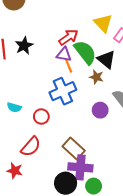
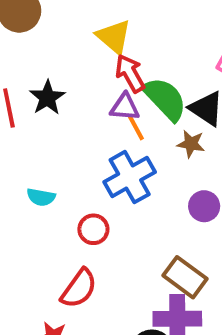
yellow triangle: (103, 23) -> (114, 37), moved
red arrow: (68, 37) -> (130, 73), turned -78
cyan semicircle: (14, 107) -> (41, 197), moved
brown rectangle: (74, 148) -> (185, 277), moved

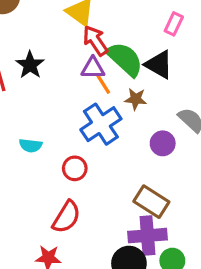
brown star: (191, 144) -> (136, 99), moved

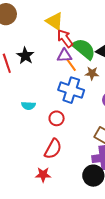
blue cross: (101, 124) -> (71, 90), turned -35

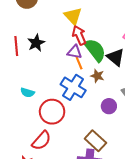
red circle: (57, 118) -> (52, 112), size x1.6

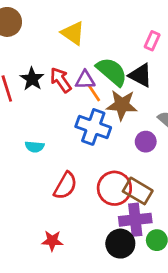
red arrow: (79, 35) -> (61, 80), moved
brown star: (97, 76) -> (122, 105), size x1.6
red circle: (52, 112) -> (114, 188), moved
red semicircle: (41, 141) -> (65, 186), moved

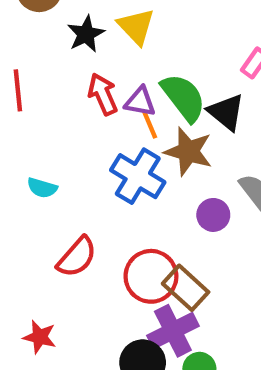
black star: (32, 79) -> (86, 34), moved
purple cross: (135, 220) -> (173, 331), turned -32

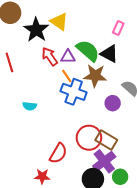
black star: (86, 34) -> (36, 30), size x1.4
orange line: (150, 124) -> (67, 76), moved
red semicircle: (77, 257) -> (58, 153), moved

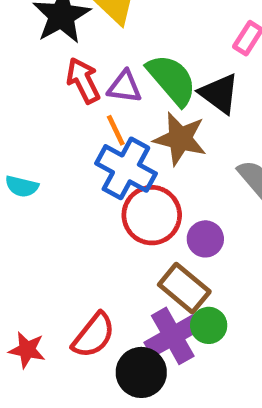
purple circle: (113, 103) -> (205, 239), moved
red circle: (89, 138) -> (152, 215), moved
red semicircle: (58, 153) -> (94, 335), moved
green circle: (120, 177) -> (209, 325), moved

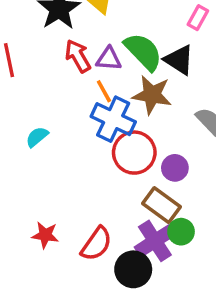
cyan semicircle: (22, 186) -> (37, 137), turned 130
red star: (27, 350) -> (45, 235), moved

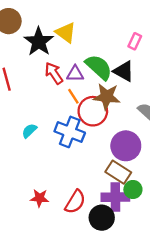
blue cross: (113, 119) -> (70, 132), moved
red circle: (134, 153) -> (93, 111), moved
purple circle: (175, 168) -> (126, 146), size x1.6
purple cross: (155, 241) -> (115, 197), turned 36

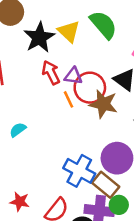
green semicircle: (99, 67) -> (103, 25), moved
red circle: (93, 111) -> (90, 88), moved
blue cross: (70, 132) -> (79, 171), moved

